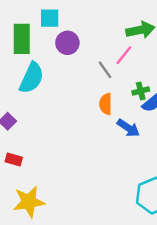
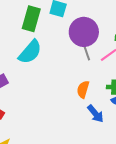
purple circle: (67, 43) -> (84, 32), moved, size x1.5
gray line: (105, 70) -> (87, 53), moved

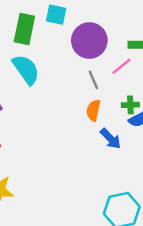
cyan semicircle: (30, 52) -> (26, 69), turned -72
gray line: (87, 53) -> (93, 80), moved

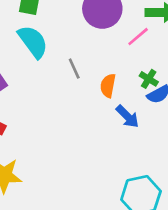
gray line: (93, 80) -> (74, 69), moved
green cross: (130, 105) -> (149, 79), turned 35

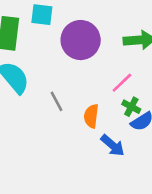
pink line: (138, 37) -> (122, 83), moved

